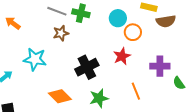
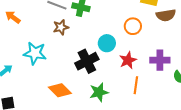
cyan circle: (118, 18) -> (107, 43), moved
red star: (122, 56) -> (128, 60), moved
orange line: (136, 91) -> (136, 85), turned 30

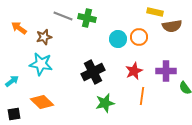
brown star: (61, 27) -> (44, 37), moved
cyan circle: (107, 43) -> (118, 39), moved
orange diamond: (60, 90) -> (42, 102), moved

